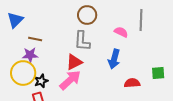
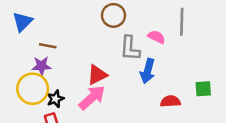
gray L-shape: (82, 41) -> (130, 48), moved

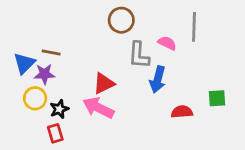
blue triangle: (23, 22) -> (24, 63), moved
yellow circle: (33, 89) -> (35, 98), size x0.7
pink arrow: (92, 98) -> (98, 108), turned -112

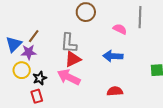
brown line: (51, 52) -> (34, 36), turned -64
gray L-shape: (139, 55) -> (69, 43), moved
blue arrow: (158, 79) -> (113, 56), turned 78
red semicircle: (182, 112) -> (115, 91), moved

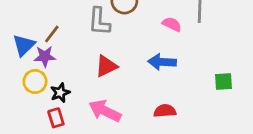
gray L-shape: (69, 43) -> (99, 21), moved
pink arrow: (69, 77) -> (105, 111), moved

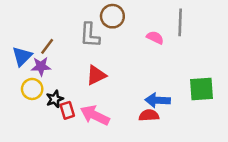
blue arrow: (162, 62) -> (158, 100), moved
green square: (224, 82) -> (202, 89), size x1.5
red rectangle: (56, 118) -> (67, 110), moved

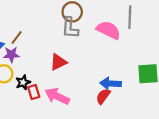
gray L-shape: (90, 35) -> (70, 28), moved
pink semicircle: (155, 38) -> (108, 30), size x1.6
red semicircle: (149, 115) -> (103, 96), turned -49

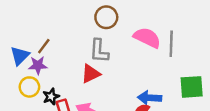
gray line: (130, 17) -> (171, 44), moved
gray L-shape: (70, 28) -> (99, 51), moved

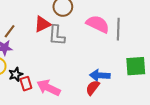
red triangle: (91, 74) -> (42, 24), moved

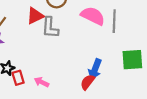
blue arrow: (100, 75) -> (95, 69), turned -72
pink arrow: (49, 88) -> (42, 82), size x0.6

